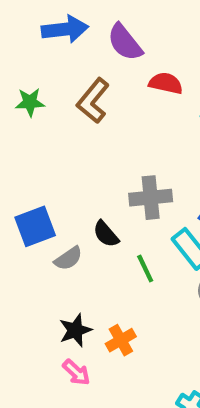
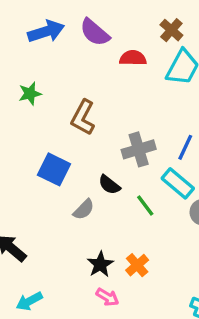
brown L-shape: (93, 101) -> (83, 117), moved
blue square: (35, 226) -> (54, 169), moved, turned -32

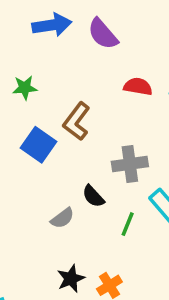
red semicircle: (133, 58) -> (138, 87), moved
blue square: (54, 169) -> (39, 145), moved
green line: (145, 206) -> (128, 224), turned 50

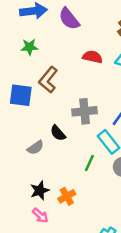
green star: (25, 88) -> (29, 47), moved
blue square: (39, 145) -> (21, 95), turned -30
green line: (128, 224) -> (89, 163), moved

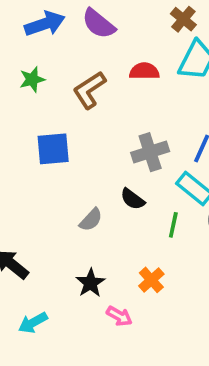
green star: (29, 47) -> (32, 79), moved
brown L-shape: (48, 80) -> (89, 90), moved, turned 30
black semicircle: (58, 133) -> (133, 199), moved
black star: (40, 190) -> (90, 283), moved

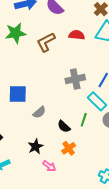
green star: (32, 79) -> (16, 33), size x1.5
blue square: (53, 149) -> (18, 94), moved
black semicircle: (133, 199) -> (64, 126), moved

